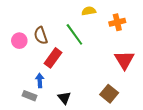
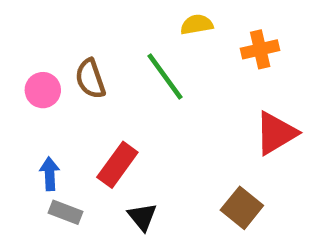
red rectangle: (53, 58) -> (117, 165), moved
red triangle: (124, 60) -> (276, 133), turned 30
blue arrow: (40, 80) -> (50, 174), moved

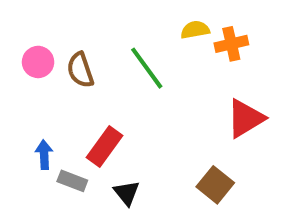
yellow semicircle: (197, 24) -> (195, 30), moved
pink circle: (43, 90) -> (38, 62), moved
gray rectangle: (65, 212) -> (72, 181), moved

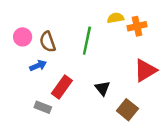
green line: (147, 68) -> (87, 41), turned 48
blue arrow: (44, 155) -> (38, 66), moved, turned 70
black triangle: (127, 193) -> (102, 88), moved

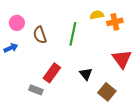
pink circle: (23, 37) -> (17, 23), moved
blue arrow: (38, 66) -> (11, 48), moved
red triangle: (145, 70) -> (122, 59), turned -35

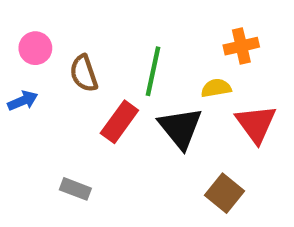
yellow semicircle: (97, 15) -> (216, 88), moved
red rectangle: (52, 73) -> (119, 122), moved
black triangle: (86, 74) -> (180, 128), moved, size x1.6

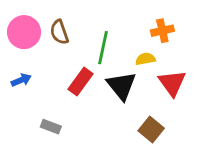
pink circle: (35, 48) -> (24, 32), size x1.5
brown semicircle: (84, 73) -> (59, 32), moved
blue arrow: (23, 101) -> (21, 80), moved

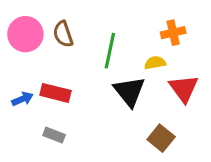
blue arrow: (21, 80) -> (22, 99), moved
red rectangle: (80, 82) -> (56, 93), moved, turned 68

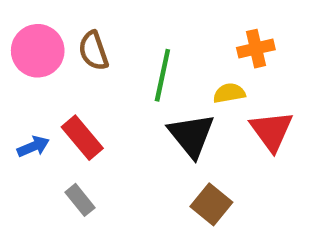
red rectangle: (56, 93) -> (82, 138), turned 36
gray rectangle: (54, 135) -> (80, 200), turned 30
brown square: (161, 138) -> (211, 204), moved

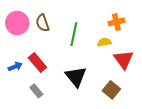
black triangle: (191, 135) -> (76, 77), moved
brown square: (211, 204) -> (111, 90), moved

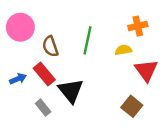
brown semicircle: (43, 23) -> (50, 46), moved
black triangle: (76, 77) -> (71, 91), moved

